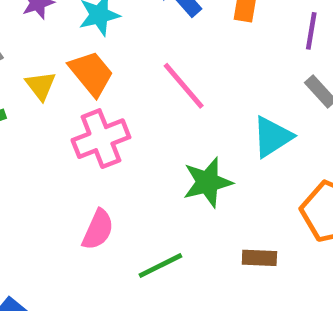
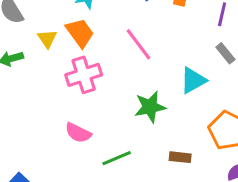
pink semicircle: (98, 230) -> (78, 133), turned 88

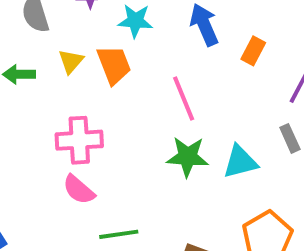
pink cross: (84, 75) -> (79, 140), moved
green star: (150, 107) -> (188, 157), moved

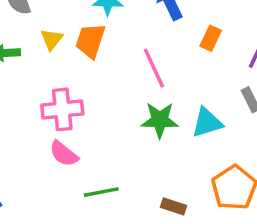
orange rectangle: (253, 51) -> (211, 38), moved
orange trapezoid: (114, 65) -> (90, 41), turned -138

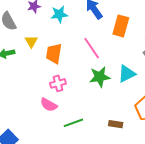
orange rectangle: (211, 38) -> (121, 26), size x1.5
orange trapezoid: (90, 41) -> (54, 54), moved
pink cross: (62, 109) -> (58, 83), moved, size x0.7

